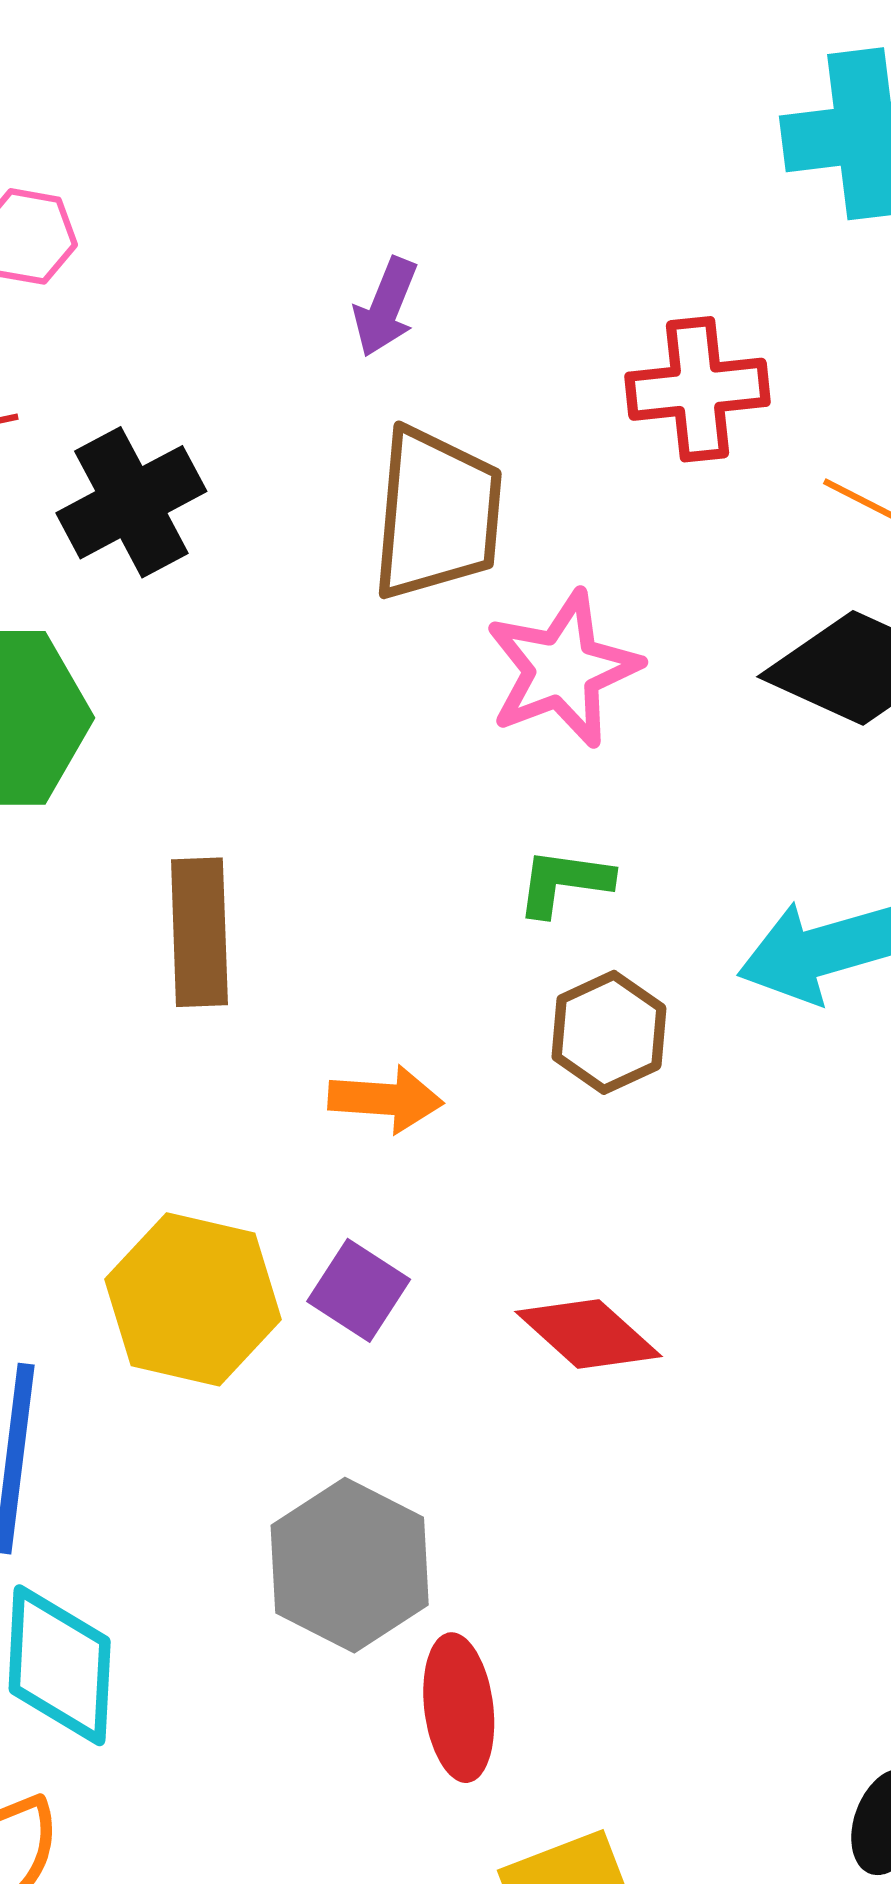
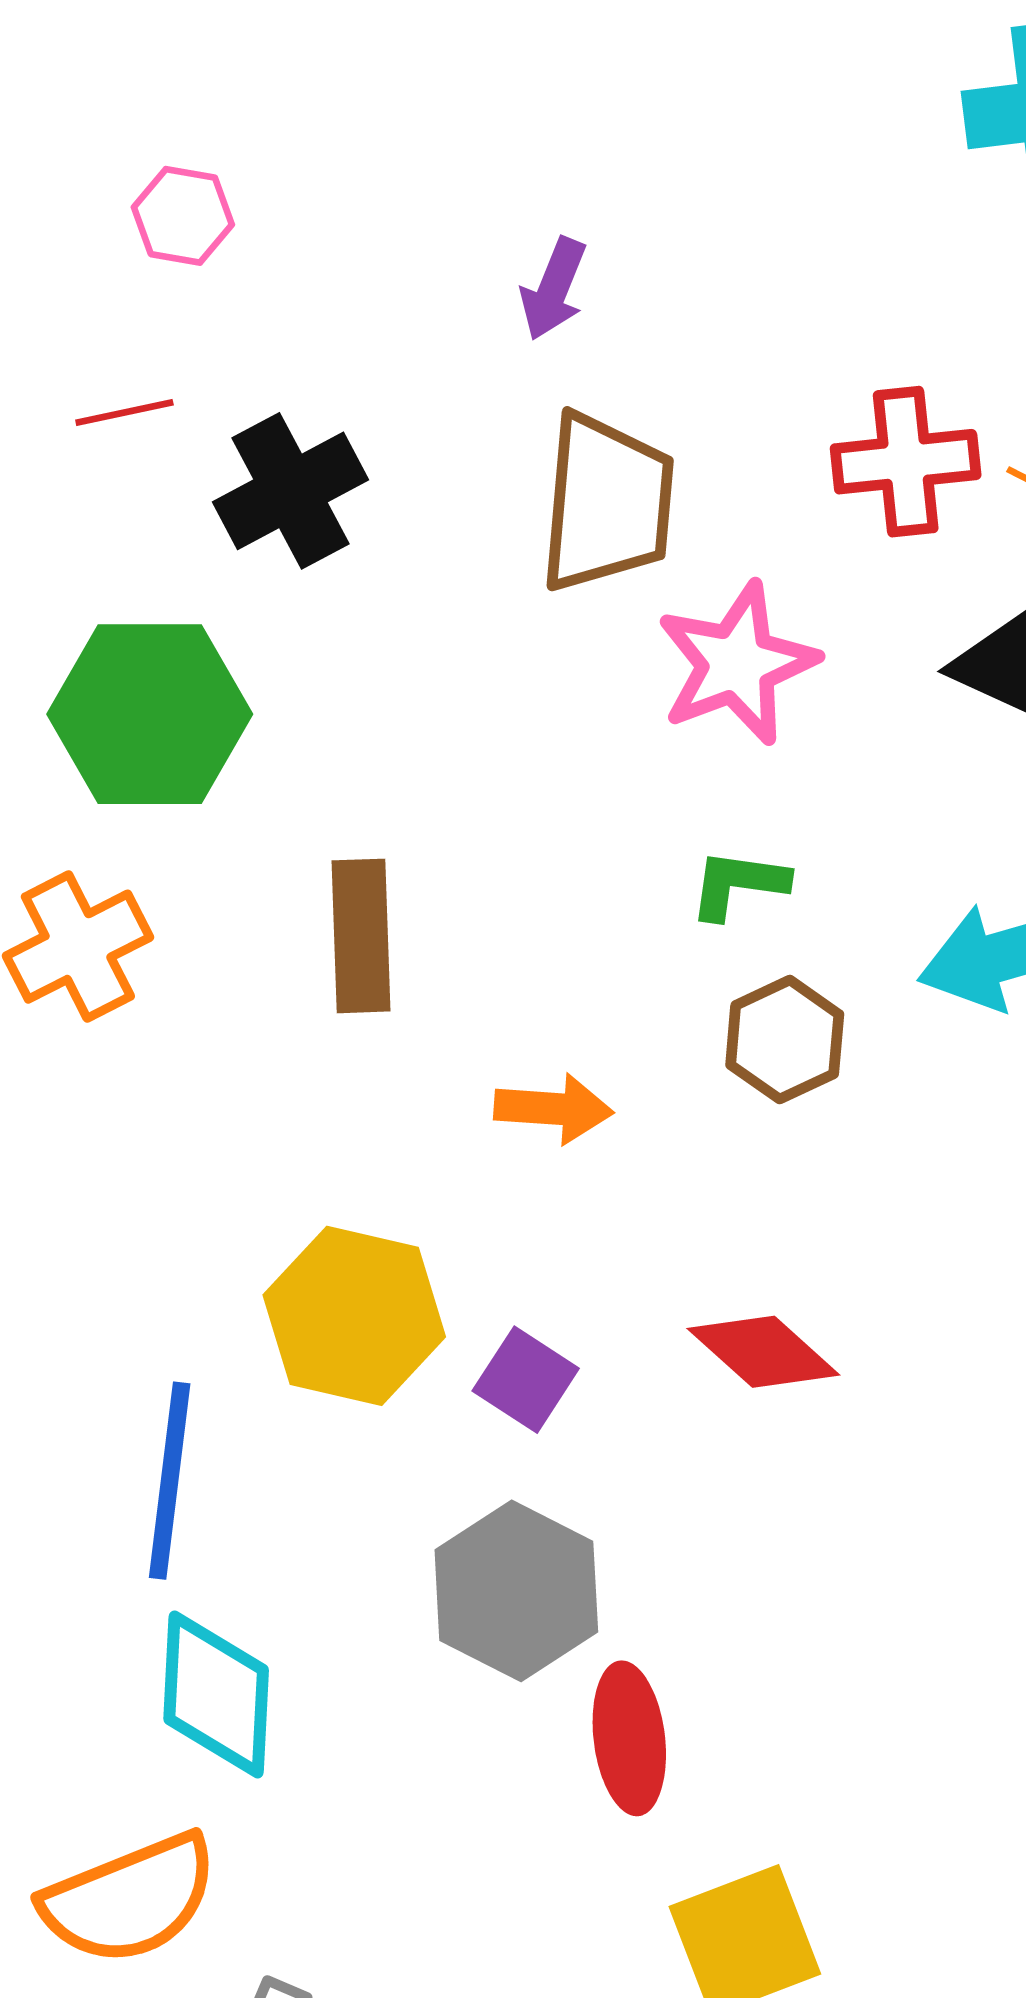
red cross: (698, 389) -> (906, 462), moved
purple square: (359, 1290) -> (526, 1380), moved

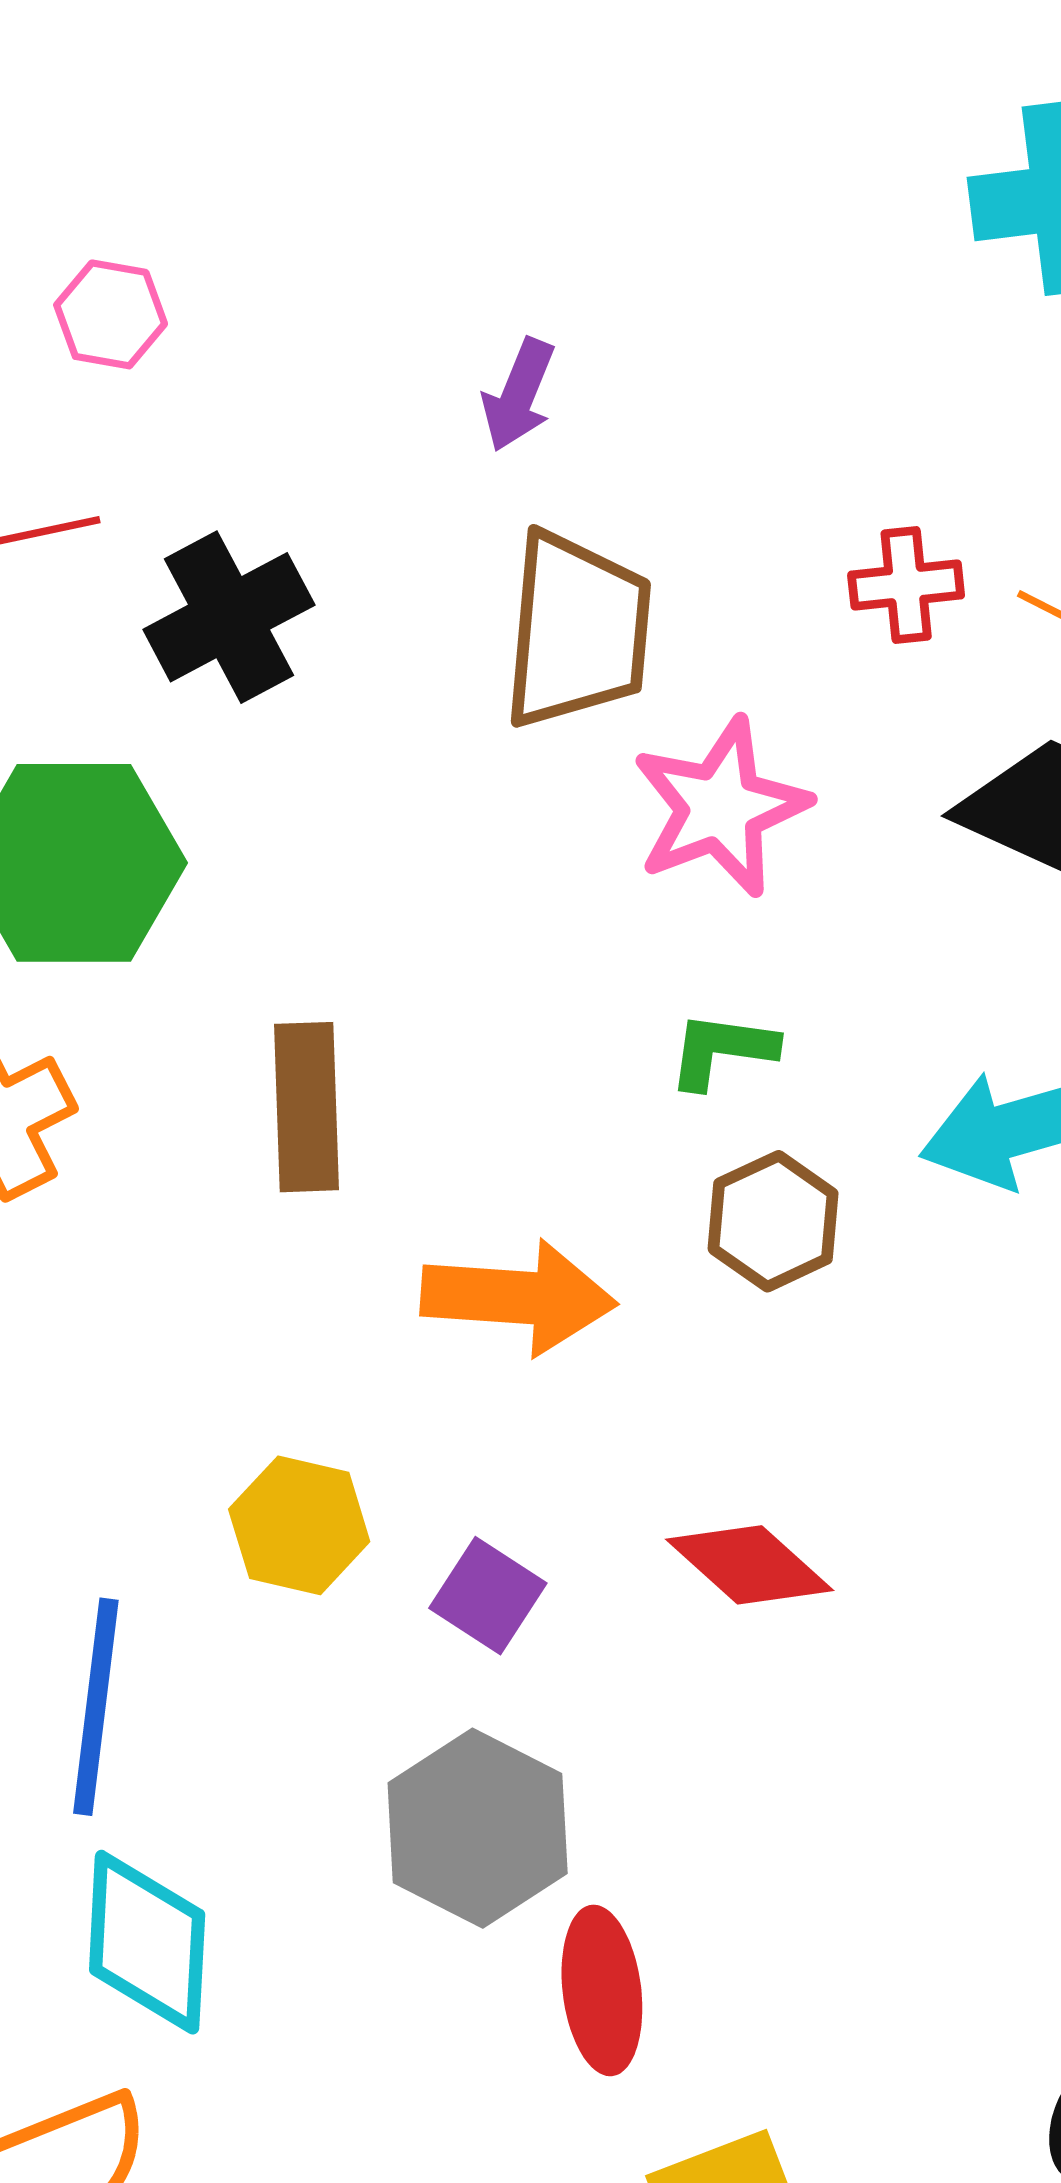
red cross: (906, 462) -> (906, 585), size x0.7
orange arrow: (554, 1109) -> (519, 1297), size x1.5
yellow hexagon: (354, 1316) -> (299, 1525), size x0.7

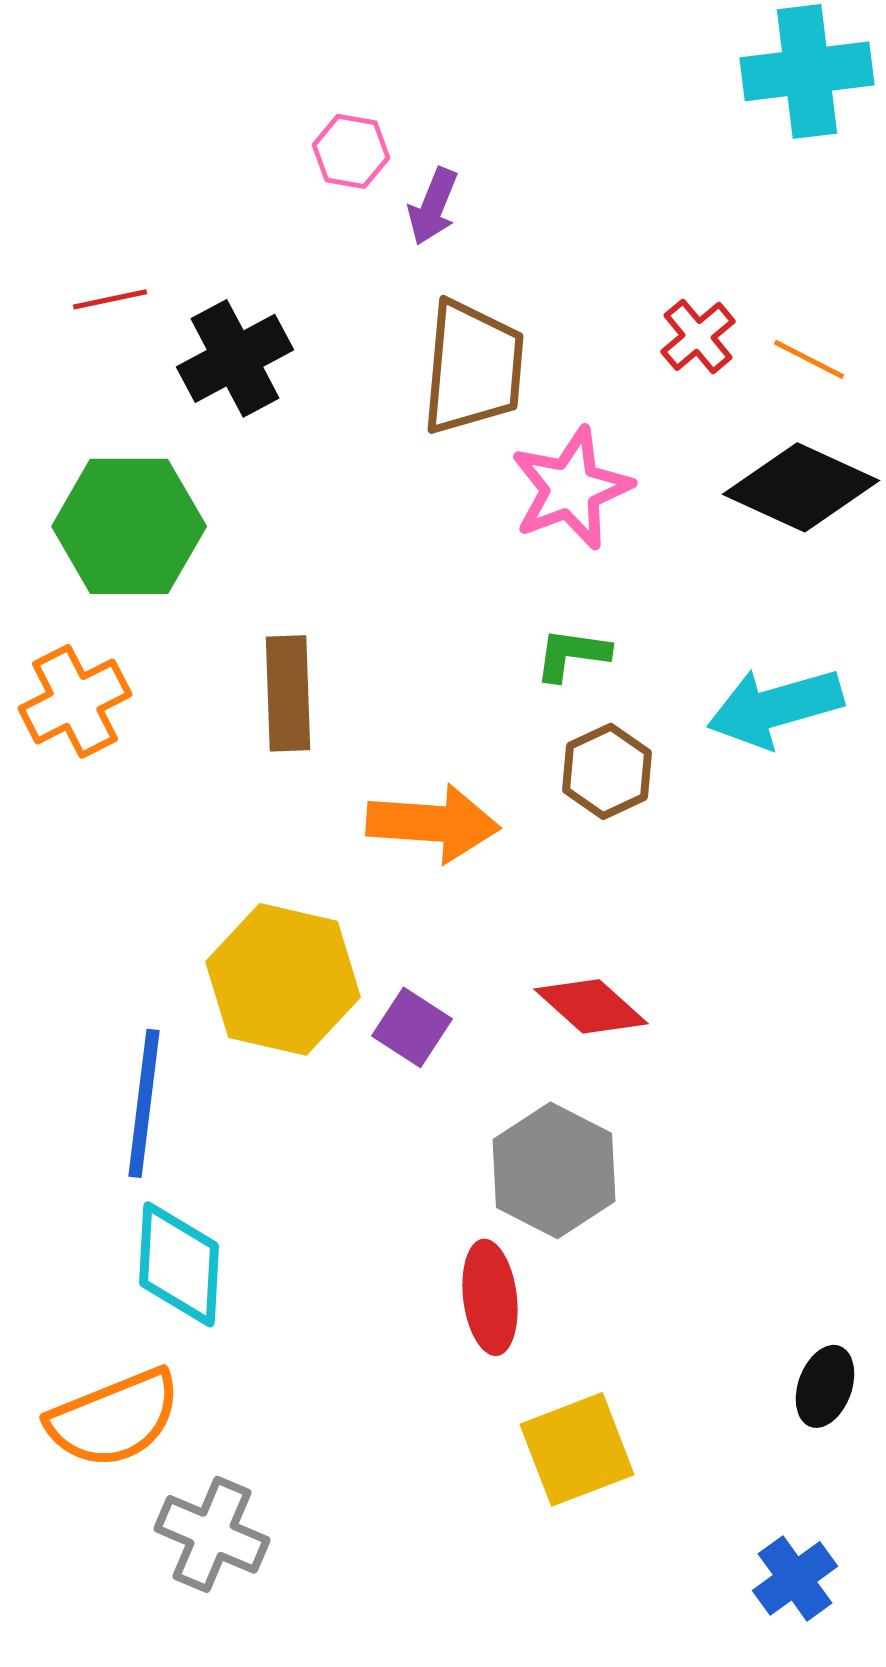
pink hexagon: (111, 314) -> (351, 151), moved
red cross: (906, 585) -> (698, 336), turned -34
yellow hexagon: (299, 1525) -> (283, 979), size x1.6
gray hexagon: (478, 1828) -> (554, 1170), moved

